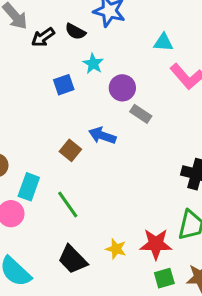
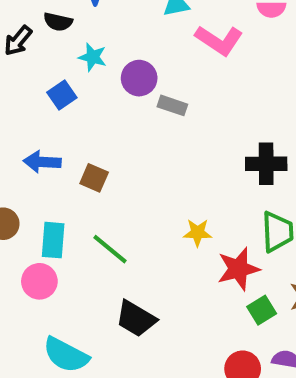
blue arrow: (102, 136) -> (42, 162), moved
yellow star: (116, 249) -> (198, 233), moved

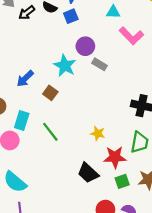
cyan star: (93, 57) -> (65, 66), moved, size x1.5
blue square: (62, 95) -> (71, 16), moved
blue arrow: (42, 162) -> (25, 79), turned -60
black trapezoid: (136, 319) -> (88, 173), moved

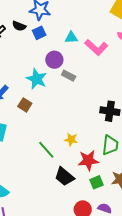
cyan triangle: (113, 12) -> (71, 38), moved
green line: (50, 132) -> (46, 150), moved

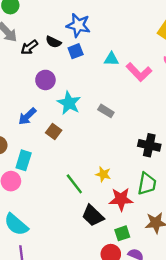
purple circle: (54, 60) -> (45, 80), moved
gray rectangle: (69, 76) -> (106, 111), moved
green square: (96, 182) -> (122, 233), moved

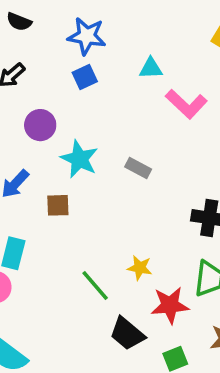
black semicircle: (53, 42) -> (19, 22), moved
cyan triangle: (111, 59) -> (151, 68), moved
brown square: (54, 132) -> (58, 205), turned -35

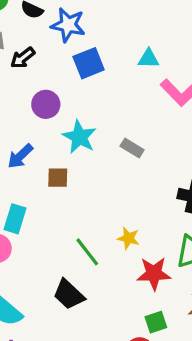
blue star: (87, 36) -> (68, 25), moved
blue square: (85, 77) -> (89, 63), size x1.4
black trapezoid: (127, 334) -> (69, 294), moved

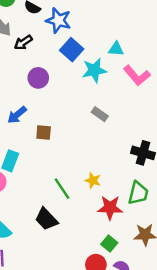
blue square: (89, 63) -> (72, 50), turned -30
cyan star: (79, 137) -> (94, 70), moved, turned 30
green square: (156, 322) -> (109, 244), turned -35

